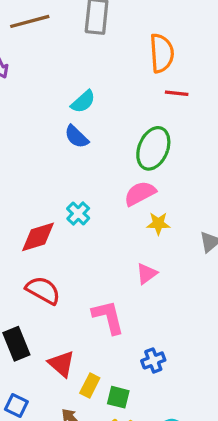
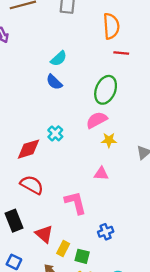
pink triangle: (147, 274) -> (101, 174), turned 40

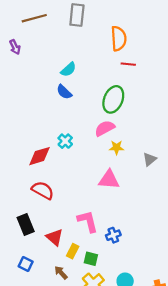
pink triangle: (101, 174) -> (109, 180), size x1.5
pink L-shape: (75, 203) -> (88, 221), moved

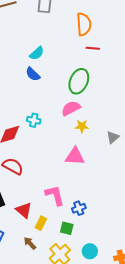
cyan cross: (65, 141) -> (34, 120), turned -32
green square: (91, 259) -> (67, 228), moved

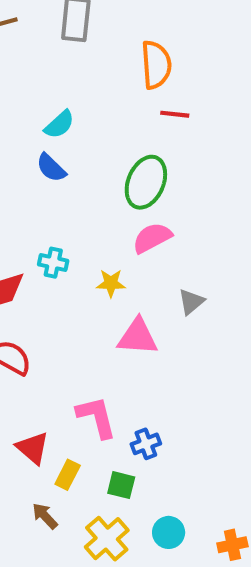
pink semicircle: (71, 108) -> (152, 238), moved
yellow star: (82, 126) -> (111, 283), moved
gray triangle: (113, 137) -> (191, 302), moved

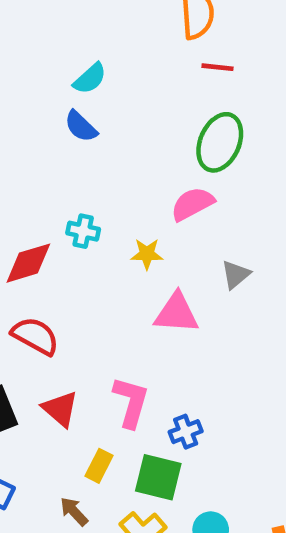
green ellipse: (146, 182) -> (220, 142), moved
pink L-shape: (96, 417) -> (131, 402), turned 30
red triangle: (33, 448) -> (60, 409), moved
green square: (121, 485) -> (158, 477), size x1.5

